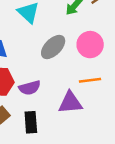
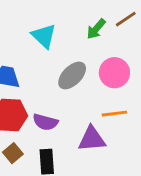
purple semicircle: (30, 88) -> (45, 122), turned 30

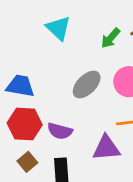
cyan triangle: (44, 36) -> (58, 28), moved

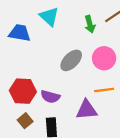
green arrow: (111, 38) -> (90, 24), turned -56
blue trapezoid: (20, 86) -> (20, 33), moved

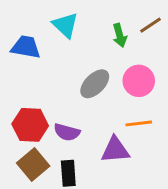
brown square: (25, 121) -> (33, 164), size x1.5

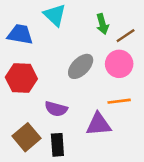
brown line: (150, 25) -> (126, 36), moved
red hexagon: (30, 125) -> (21, 78), moved

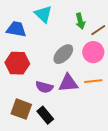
purple triangle: (99, 124) -> (68, 83), moved
brown square: (27, 137) -> (21, 109), turned -30
black rectangle: (57, 145) -> (45, 115), turned -36

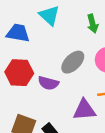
purple triangle: (68, 83) -> (84, 110), moved
purple semicircle: (44, 87) -> (48, 83), moved

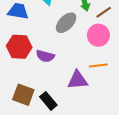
gray ellipse: (73, 62) -> (66, 23), moved

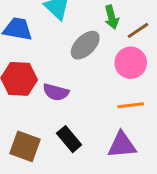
purple triangle: (78, 80) -> (122, 145), moved
black rectangle: (48, 101) -> (69, 139), moved

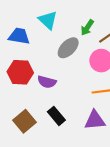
green arrow: (112, 17) -> (87, 28), turned 49
brown square: (25, 146) -> (24, 121), turned 30

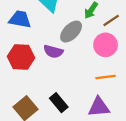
purple semicircle: (47, 82) -> (53, 52), moved

